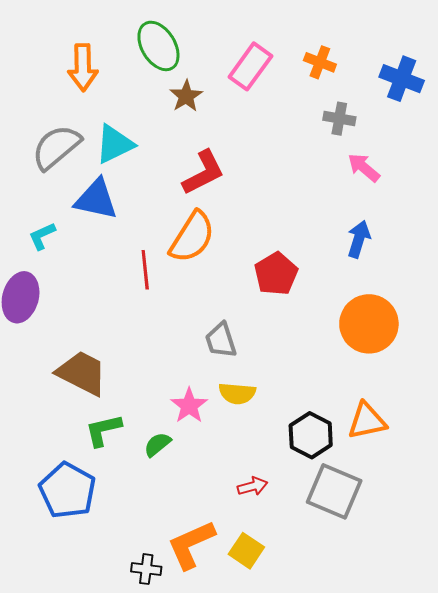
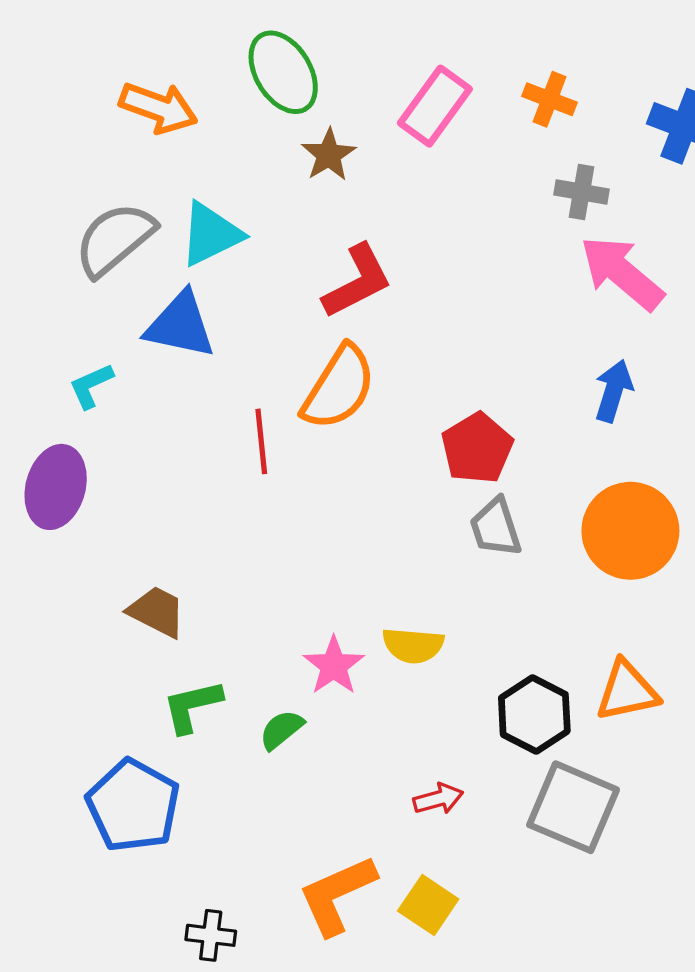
orange arrow: (83, 67) -> (158, 108), turned -69
pink arrow: (364, 168) -> (622, 273), size x1.6
gray trapezoid: (221, 340) -> (496, 527), moved
brown trapezoid: (82, 373) -> (157, 612), size x0.7
black cross: (146, 569) -> (211, 935), moved

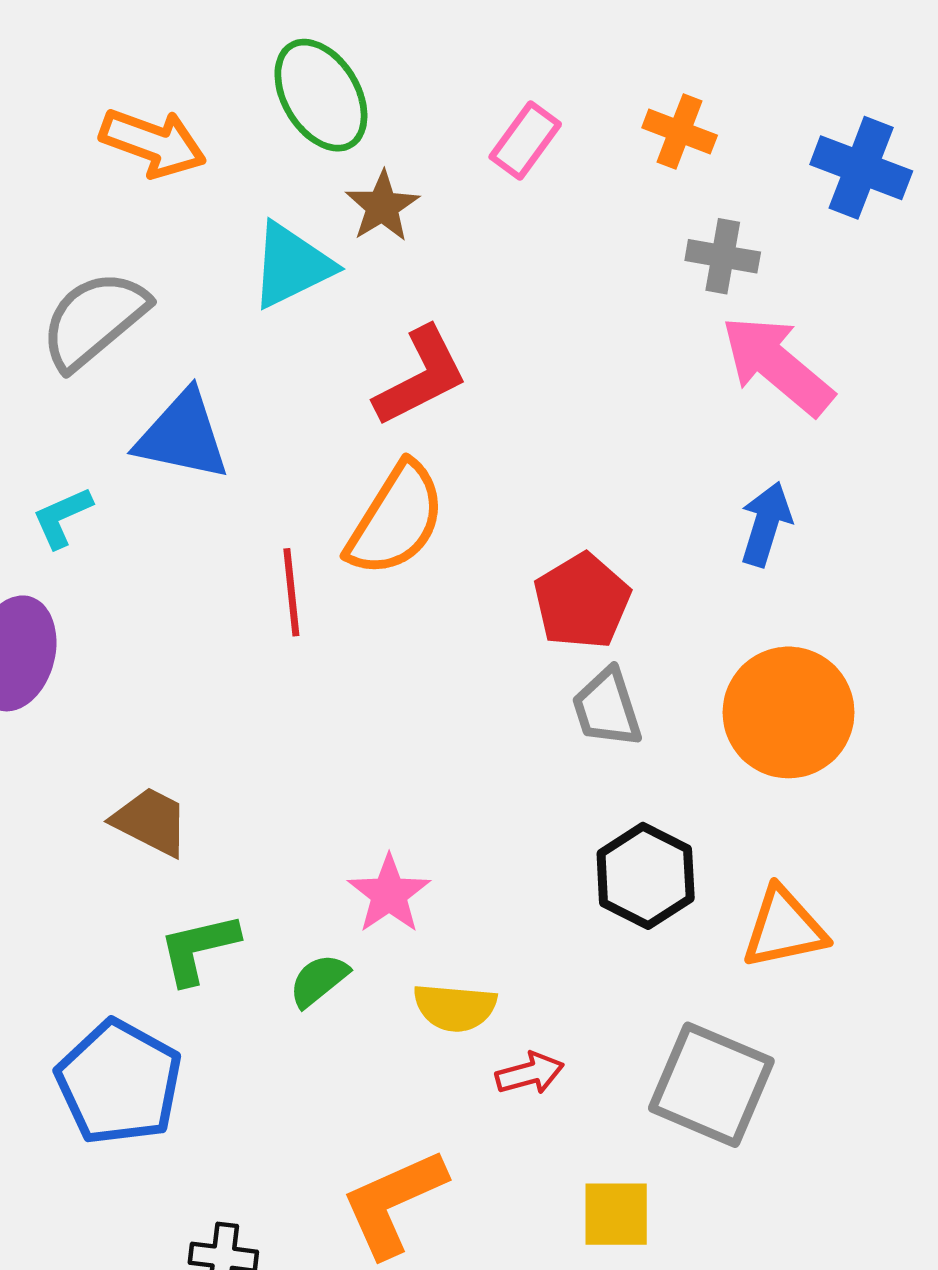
pink rectangle: (435, 106) -> (525, 141), size x0.7
cyan triangle: (211, 234) -> (291, 265), moved
yellow semicircle: (413, 645) -> (455, 1008), moved
black hexagon: (534, 715) -> (646, 876), moved
yellow square: (428, 905) -> (616, 1214), moved, turned -34

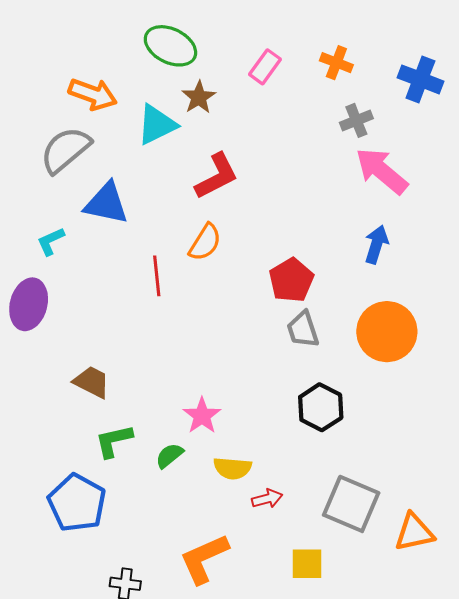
green ellipse: (321, 95) -> (170, 46), turned -33
orange arrow: (153, 143) -> (93, 94), moved
gray cross: (723, 256) -> (356, 120), turned -32
orange semicircle: (396, 520) -> (205, 242), size x0.7
orange triangle: (784, 928) -> (414, 532), moved

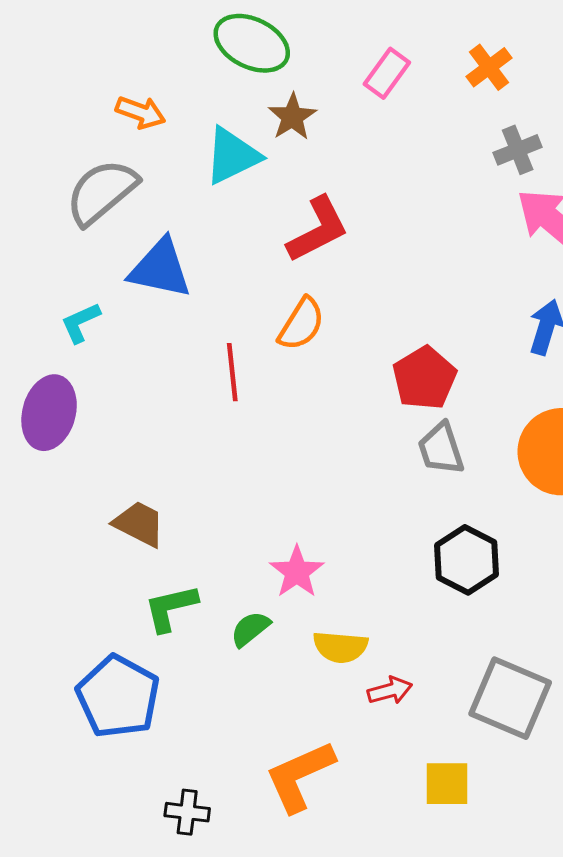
orange cross: (336, 63) -> (489, 67), turned 32
orange arrow: (93, 94) -> (141, 112), size x0.7

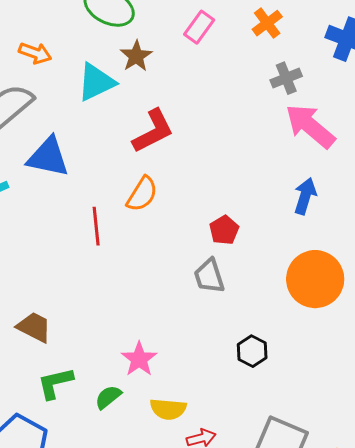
red pentagon: (424, 378) -> (224, 230), size x0.7
gray trapezoid: (441, 449) -> (209, 276), moved
black hexagon: (467, 560) -> (252, 351), size x0.7

